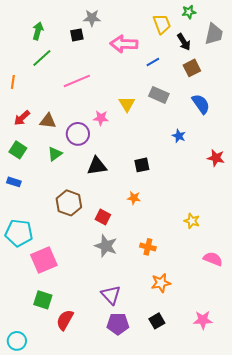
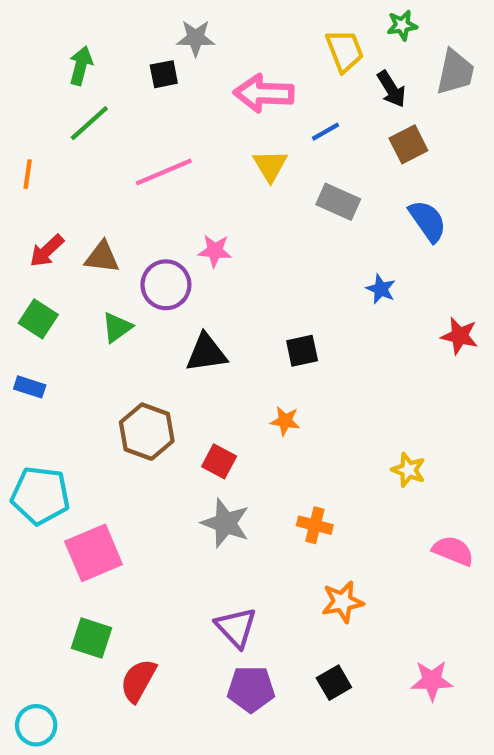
yellow triangle: (127, 104) -> (270, 166), moved

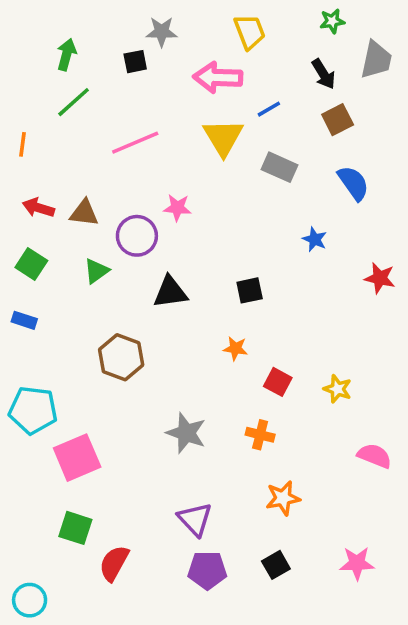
yellow trapezoid: (345, 51) -> (250, 32), moved
yellow triangle: (270, 166) -> (223, 137), size x1.4
red arrow: (47, 251) -> (38, 208), turned 60
red square: (219, 461) -> (278, 382), moved

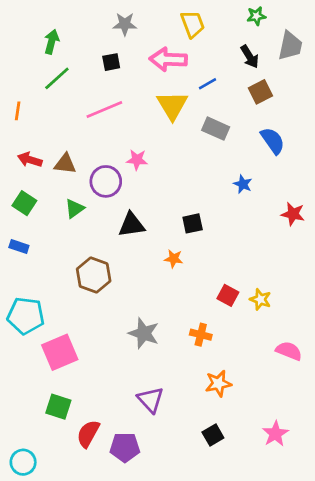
black square: (135, 62) -> (111, 62), moved
orange star: (235, 348) -> (174, 259), moved
red square: (278, 382) -> (228, 295), moved
pink star: (357, 563) -> (275, 434), turned -30
purple pentagon: (207, 570) -> (125, 447), moved

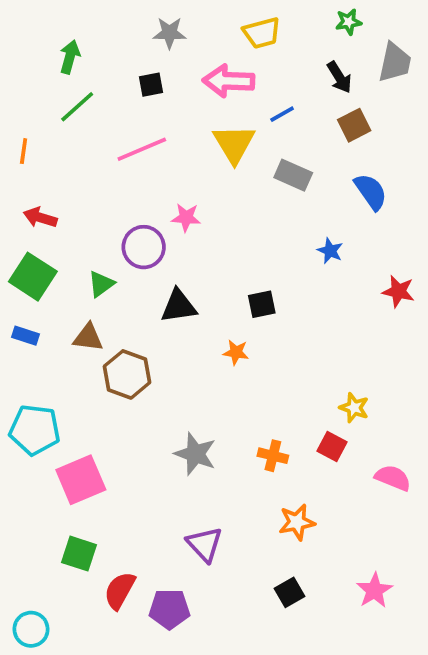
yellow trapezoid: (193, 24) -> (262, 33), turned 96
brown triangle: (65, 164) -> (88, 338), moved
green square: (24, 203) -> (33, 277), size x1.4
red square: (228, 295) -> (332, 446), moved

